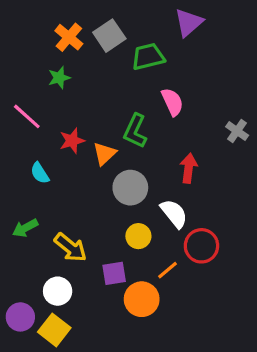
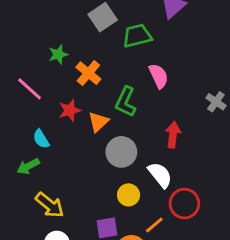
orange cross: (69, 37) -> (88, 73), moved
green arrow: (25, 228) -> (28, 166), moved
yellow arrow: (70, 247) -> (50, 205), moved

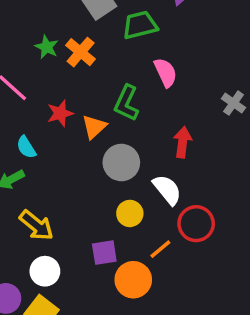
green star: (58, 54) -> (47, 47), turned -30
orange cross: (88, 73) -> (81, 52), moved

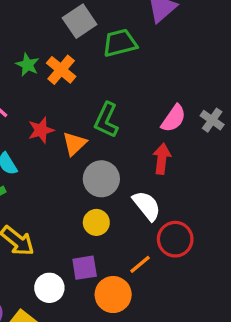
pink semicircle: (166, 72) -> (173, 118), moved, turned 60
yellow circle: (130, 213) -> (96, 222), moved
white circle: (45, 271) -> (49, 288), moved

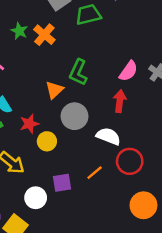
red star: (41, 130) -> (29, 124), moved
white semicircle: (147, 206) -> (108, 136), turned -30
yellow circle: (96, 222) -> (47, 141), moved
orange line: (140, 264) -> (95, 173), moved
orange circle: (113, 295) -> (143, 205), moved

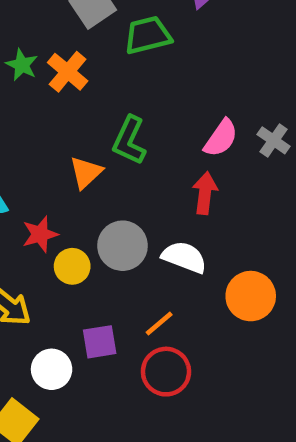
gray circle: (75, 116) -> (123, 246), moved
red circle: (130, 161) -> (166, 372), moved
orange circle: (143, 205) -> (251, 296), moved

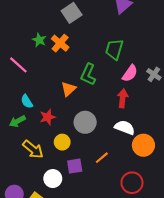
green trapezoid: (148, 35) -> (114, 49), moved, turned -60
white semicircle: (184, 257) -> (125, 127), moved
yellow circle: (72, 266) -> (62, 142), moved
red circle: (166, 372) -> (132, 183), moved

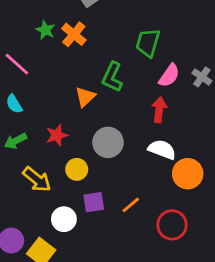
cyan semicircle: (27, 101) -> (14, 104), moved
orange line: (102, 158) -> (131, 205), moved

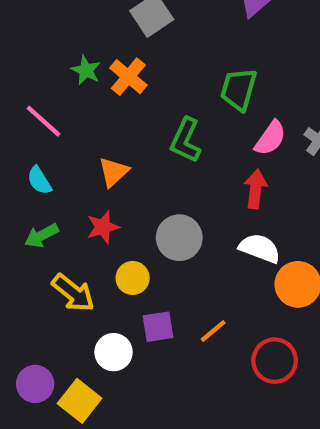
orange triangle: (85, 97) -> (114, 172), moved

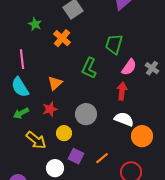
green star: (86, 70) -> (35, 24), moved
pink line: (44, 121) -> (22, 59), turned 42
cyan semicircle: (39, 180) -> (20, 87), size x1.5
purple square: (158, 327) -> (76, 156), turned 35

